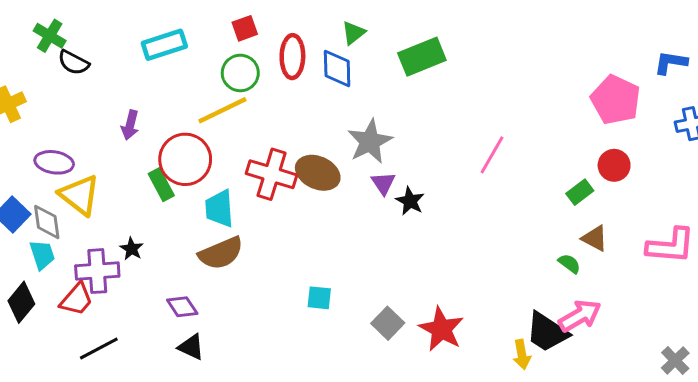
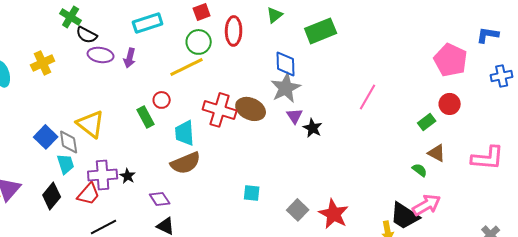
blue diamond: (337, 69) -> (286, 64), moved
purple arrow: (130, 125) -> (130, 58), moved
red circle: (185, 159) -> (162, 100), size x0.5
purple ellipse: (54, 162) -> (101, 55), moved
black star: (132, 249) -> (128, 176), moved

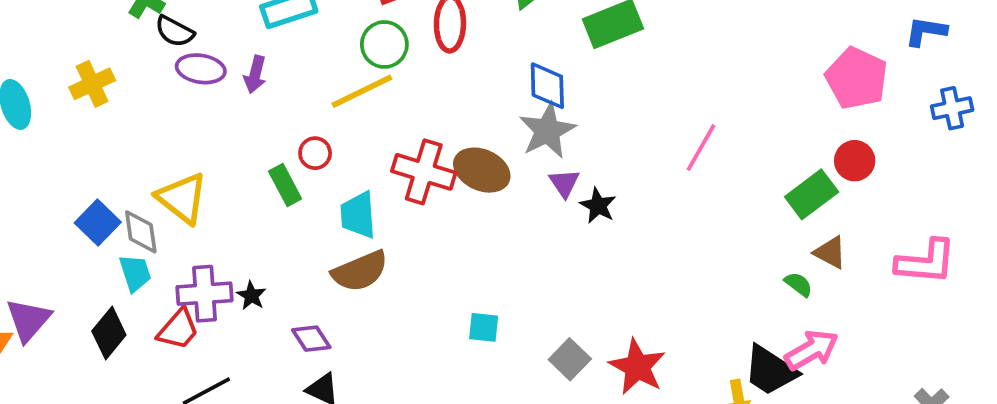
green rectangle: (427, 122) -> (812, 194), size x1.5

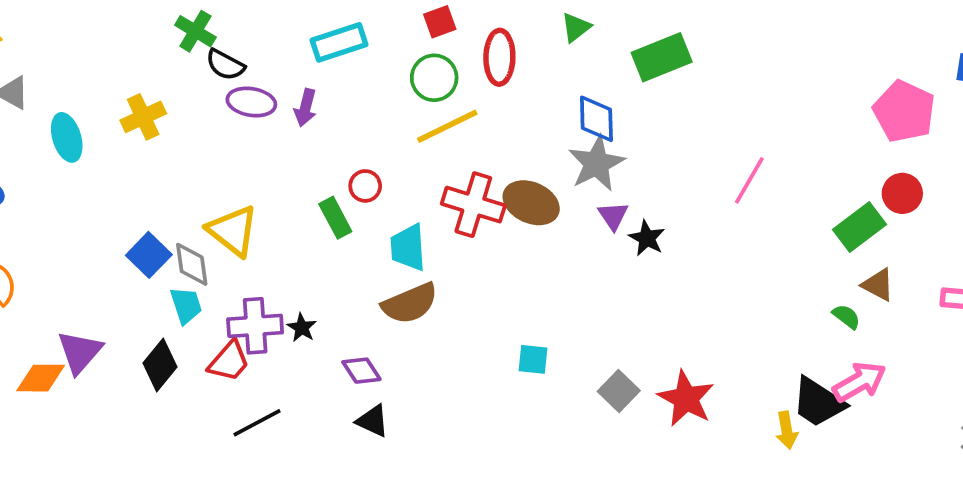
yellow line: (362, 91) -> (447, 126), moved

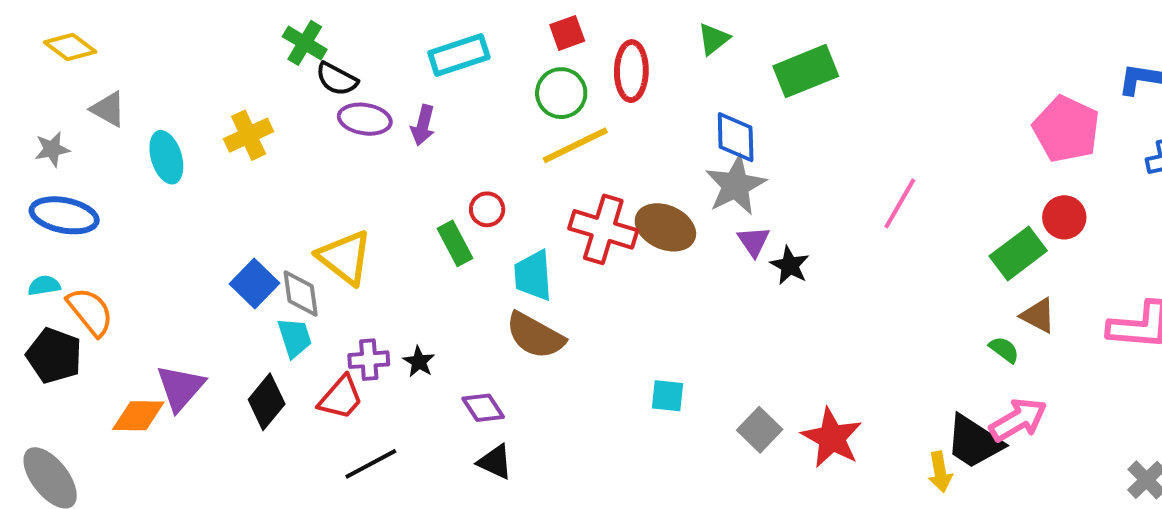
brown semicircle: (410, 303) -> (535, 336), turned 52
purple cross: (255, 326) -> (369, 360), size x0.7

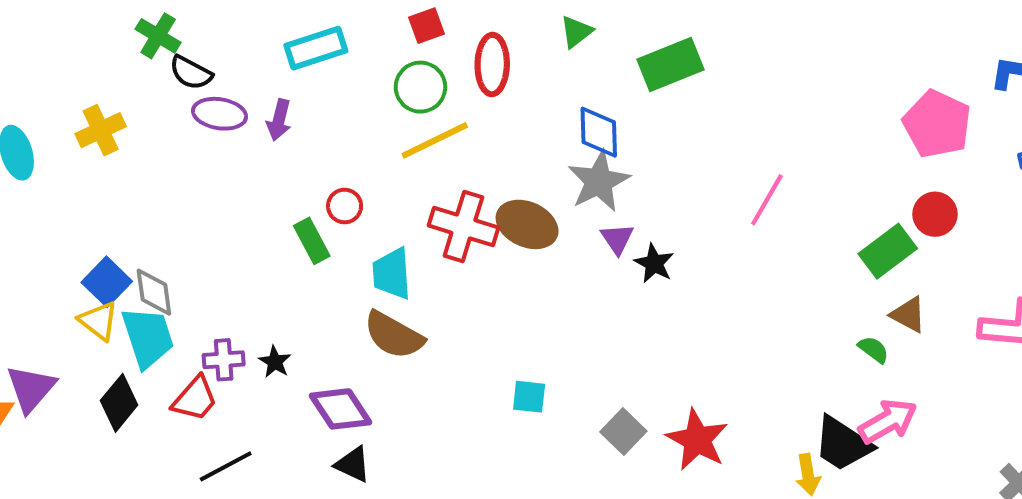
yellow triangle: (345, 257) -> (99, 321), moved, size x0.7
cyan trapezoid: (295, 338) -> (148, 337), size x1.5
purple diamond: (483, 408) -> (340, 409), size x1.4

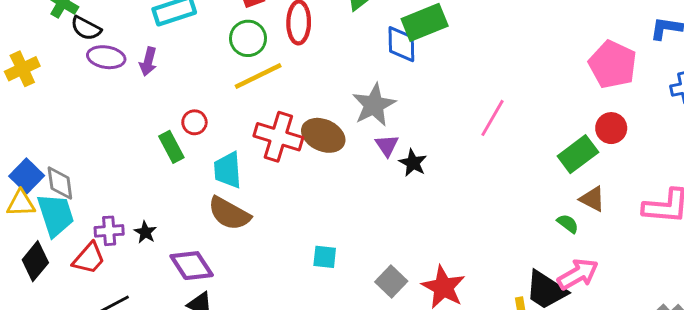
blue diamond: (599, 132) -> (401, 44), moved
yellow triangle: (99, 321) -> (21, 203), turned -40

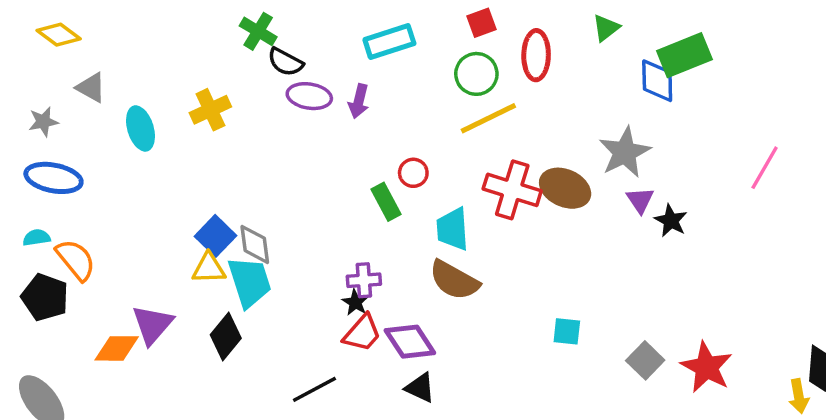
purple cross: (109, 231) -> (364, 280), moved
red trapezoid: (89, 258) -> (362, 333), moved

